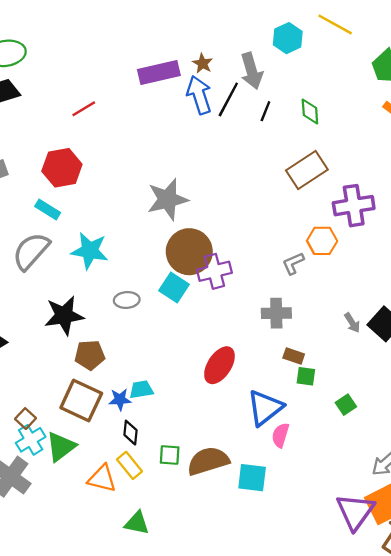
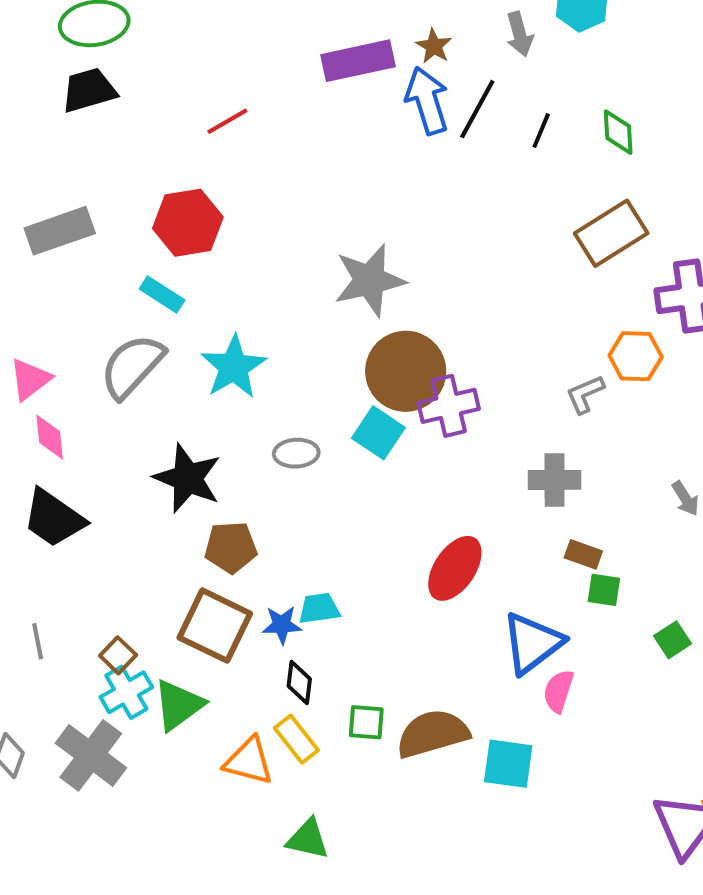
gray arrow: (252, 71) -> (520, 34), moved, size x0.7
cyan star: (90, 251) -> (234, 367), turned 30
black star: (64, 316) -> (188, 478), turned 30

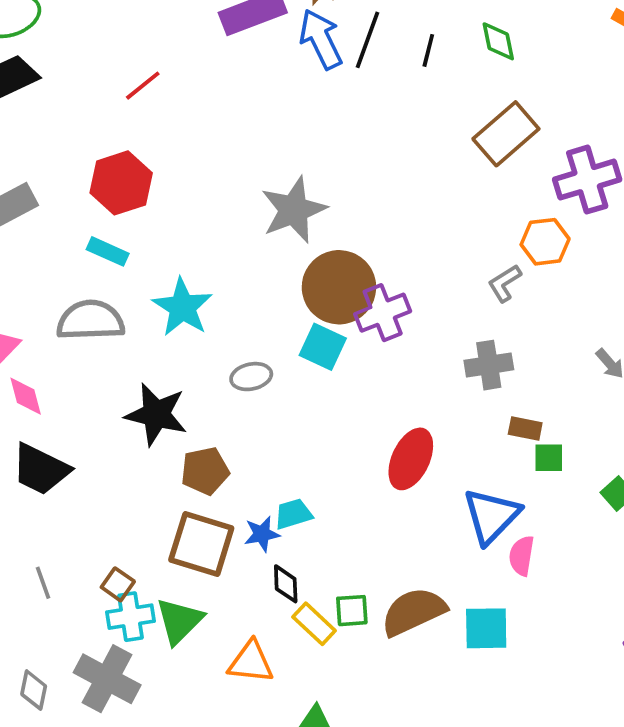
gray semicircle: (132, 366) -> (91, 320), turned 54
cyan cross: (126, 692) -> (130, 617), turned 30
yellow rectangle: (296, 739) -> (314, 624), moved

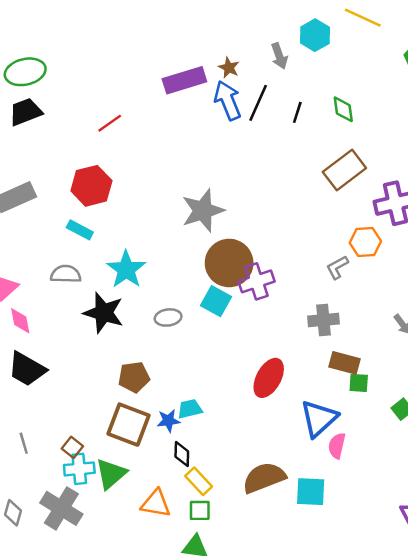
gray semicircle: (91, 320) -> (66, 274), size x0.7
black star: (156, 414) -> (104, 313), moved
brown rectangle: (525, 428) -> (345, 363), size x1.4
green square: (352, 611) -> (200, 510), moved

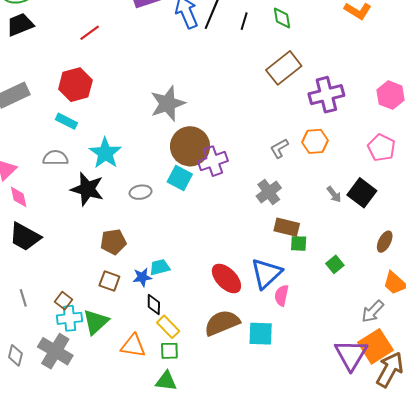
orange hexagon: (365, 242) -> (315, 141), moved
gray cross: (323, 320) -> (269, 192), turned -30
red ellipse: (269, 378) -> (226, 278), moved, turned -72
brown square: (129, 425) -> (109, 281), size x0.6

